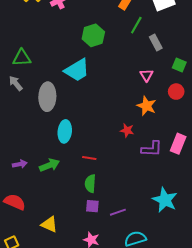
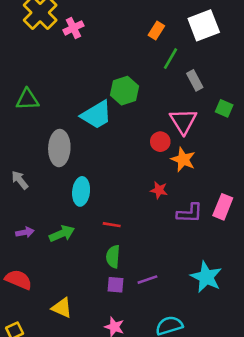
green hexagon: (93, 35) -> (124, 91), moved
pink triangle: (146, 75) -> (183, 121), size x1.6
gray arrow: (16, 83) -> (20, 180), moved
red circle: (176, 92) -> (160, 142), moved
purple line: (118, 212) -> (147, 280), moved

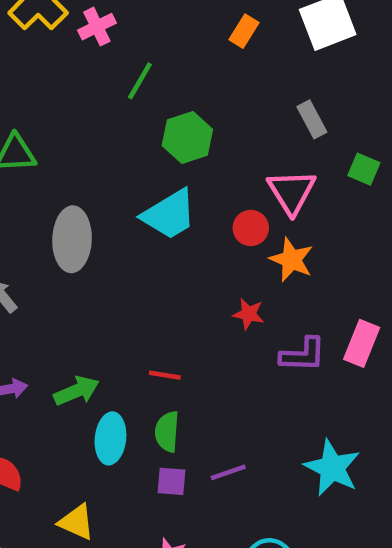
green line: (170, 59) -> (140, 81), moved
cyan trapezoid: (96, 115) -> (169, 214), moved
cyan ellipse: (81, 191) -> (110, 438), moved

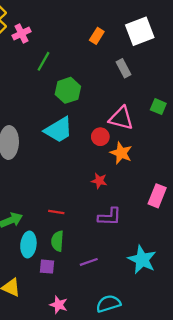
gray rectangle: (312, 119) -> (124, 68), moved
pink triangle: (291, 192) -> (121, 118), turned -44
purple L-shape: (303, 355) -> (110, 217), moved
purple square: (172, 481) -> (47, 267), moved

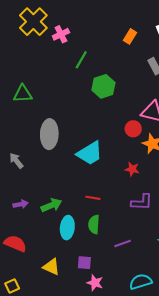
cyan trapezoid: (59, 130) -> (90, 153), moved
purple square: (47, 267) -> (84, 263), moved

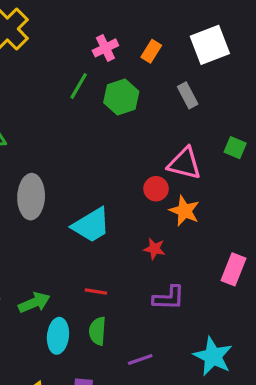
pink cross: (61, 34) -> (105, 48), moved
green hexagon: (103, 86) -> (121, 97), moved

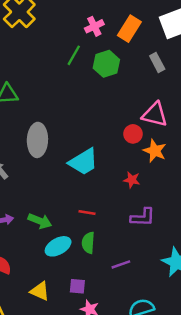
orange rectangle: (151, 51) -> (129, 29), size x1.5
green arrow: (34, 303) -> (40, 221), turned 45
cyan ellipse: (58, 336) -> (58, 246), turned 55

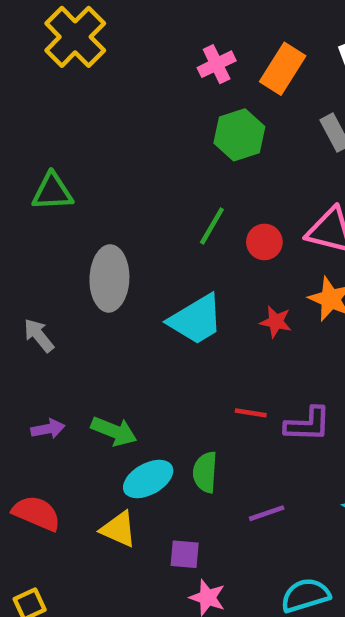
green line: (74, 55) -> (212, 226), moved
red circle: (133, 134) -> (264, 242), moved
red star: (132, 180) -> (276, 322), moved
red line: (87, 212) -> (251, 413), moved
yellow triangle: (40, 291) -> (119, 529), moved

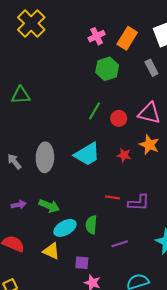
gray ellipse: (109, 278) -> (45, 157), moved

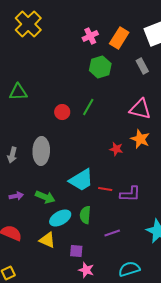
red circle: (119, 118) -> (62, 112), moved
cyan trapezoid: (87, 154) -> (81, 180), moved
gray arrow: (14, 162) -> (12, 155), turned -126

